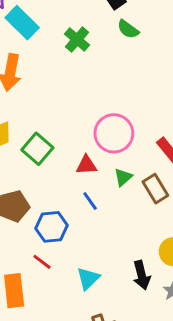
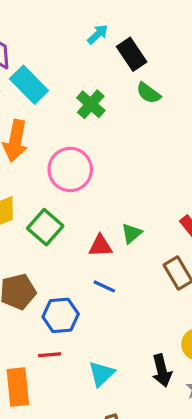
pink circle: (114, 133) -> (70, 169), moved
green triangle: (123, 177) -> (132, 233), moved
blue line: (90, 201) -> (104, 286), turned -30
red line: (42, 262) -> (50, 355), turned -42

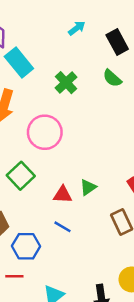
black rectangle: (132, 54) -> (117, 42), moved

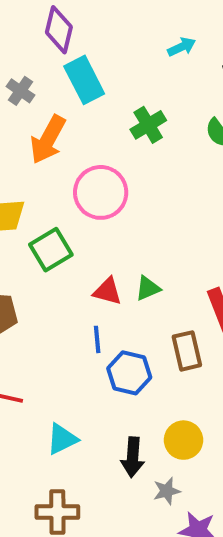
blue line: (63, 227) -> (97, 339), turned 42
blue hexagon: (26, 246) -> (129, 373), moved

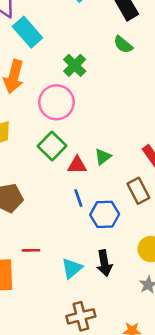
green cross: (148, 125) -> (75, 65), moved
green square: (51, 250) -> (52, 146), moved
black arrow: (133, 457) -> (104, 263), moved

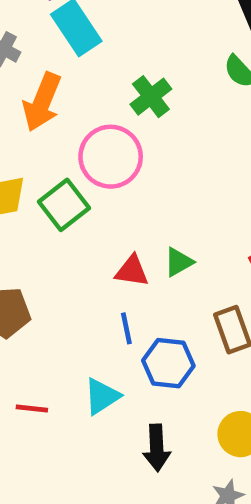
green square: (52, 146) -> (64, 205), moved
cyan triangle: (72, 268) -> (102, 396), moved

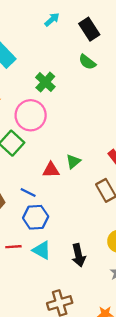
blue line: (126, 328) -> (28, 192), moved, turned -42
blue hexagon: (168, 363) -> (36, 217), moved
cyan triangle: (102, 396) -> (42, 250), moved, turned -48

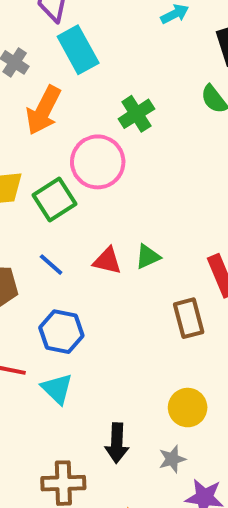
blue line: (28, 192) -> (51, 265), moved
black arrow: (79, 255) -> (117, 443), moved

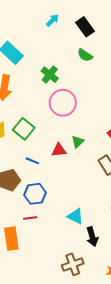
pink circle: (98, 162) -> (63, 103), moved
blue hexagon: (61, 332) -> (35, 194), moved
cyan triangle: (57, 389) -> (75, 216), moved

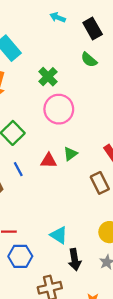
cyan arrow: (52, 20) -> (58, 17), turned -120
blue line: (32, 161) -> (18, 169), turned 32
blue hexagon: (35, 194) -> (20, 256), moved

